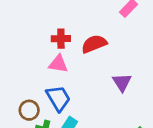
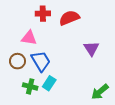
pink triangle: (58, 64) -> (29, 38), moved
brown circle: (29, 110) -> (17, 61), moved

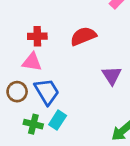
red cross: (43, 14) -> (37, 36), moved

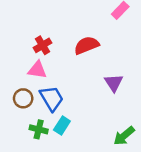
red cross: (37, 36) -> (43, 45), turned -30

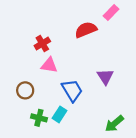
red semicircle: (87, 45) -> (86, 30), moved
pink triangle: (37, 70) -> (49, 65), moved
blue trapezoid: (52, 98) -> (72, 90), moved

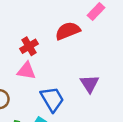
red cross: (42, 43) -> (29, 46), moved

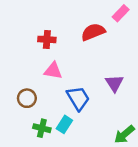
red cross: (29, 46) -> (47, 39), moved, turned 35

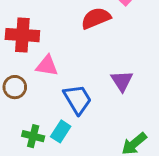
red cross: (47, 39) -> (22, 35), moved, size x1.5
brown circle: (27, 98) -> (15, 87), moved

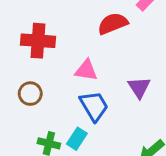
pink triangle: (47, 66) -> (86, 70), moved

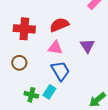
red semicircle: (113, 24) -> (59, 25), moved
purple triangle: (139, 87) -> (87, 46), moved

